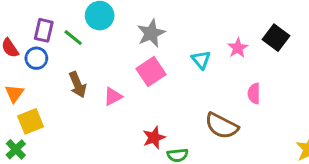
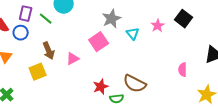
gray star: (151, 33) -> (112, 19), moved
pink semicircle: (254, 93) -> (183, 70), moved
yellow square: (31, 121) -> (38, 72), moved
brown semicircle: (222, 126) -> (135, 84), moved

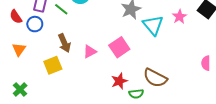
cyan triangle: (133, 34) -> (153, 25), size x1.5
pink square: (99, 42) -> (119, 47), moved

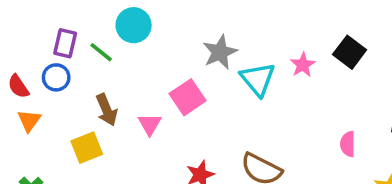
red semicircle: (16, 17) -> (18, 86), moved
pink square: (119, 47) -> (188, 97), moved
pink triangle: (90, 52) -> (150, 124), turned -32

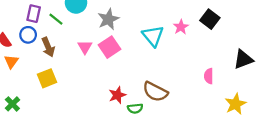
gray star: (220, 52) -> (108, 19), moved
brown arrow: (107, 110) -> (48, 47), moved
pink triangle: (150, 124) -> (85, 47), moved

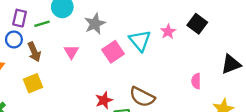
green line: (56, 19) -> (42, 24), turned -56
pink square: (109, 47) -> (113, 52), moved

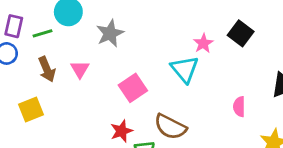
cyan triangle: (140, 41) -> (185, 69), moved
brown arrow: (34, 52) -> (47, 69), moved
pink square: (113, 52) -> (133, 88), moved

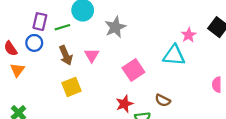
cyan triangle: (185, 69) -> (174, 55), turned -45
yellow square: (31, 109) -> (71, 87), moved
brown semicircle: (170, 127) -> (163, 100), size x0.6

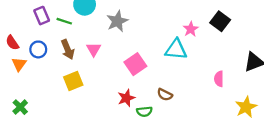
purple rectangle: (40, 22) -> (42, 16), turned -36
green line: (62, 27) -> (64, 21), turned 35
blue circle: (34, 43) -> (38, 49), moved

